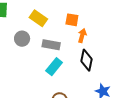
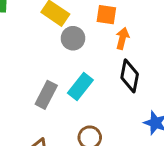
gray circle: (22, 39) -> (73, 38), moved
gray rectangle: (51, 45) -> (46, 95), moved, turned -72

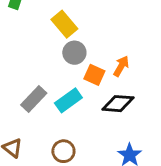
orange square: (106, 15) -> (94, 75), moved
black diamond: (130, 76) -> (118, 104), turned 68

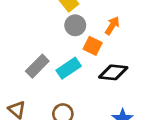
orange arrow: (121, 66) -> (112, 26), moved

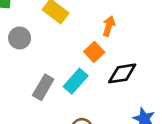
gray circle: (75, 25) -> (20, 38), moved
orange square: (93, 46) -> (94, 52), turned 36

